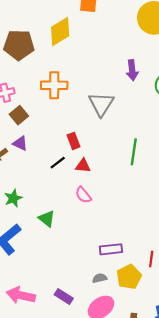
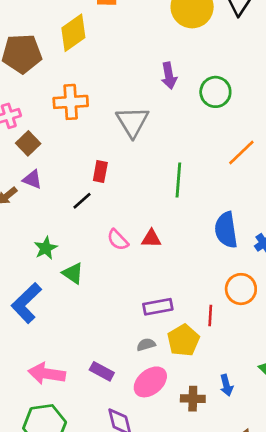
red rectangle: (74, 141) -> (100, 171), turned 35
red triangle: (83, 166) -> (151, 239), moved
green star: (13, 198) -> (46, 248), moved

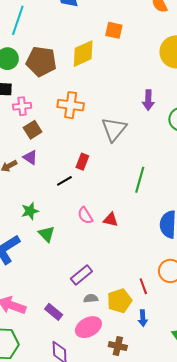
purple rectangle: (158, 307) -> (81, 275), moved, turned -40
red line: (210, 316) -> (143, 286), turned -35
blue arrow: (226, 385) -> (143, 318), moved

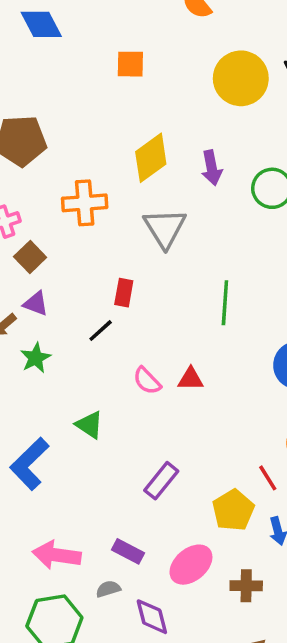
yellow diamond: (83, 54) -> (151, 158), moved
green star: (30, 211) -> (36, 358), moved
gray semicircle: (91, 298) -> (108, 589), moved

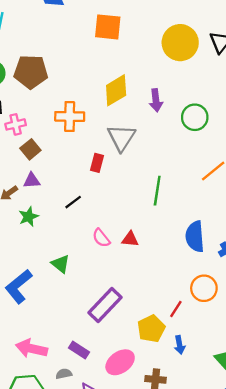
orange square: (130, 64) -> (108, 27), size x1.4
red rectangle: (124, 293) -> (97, 163), moved
purple triangle: (36, 304) -> (32, 181), turned -30
red line: (268, 478) -> (176, 309), turned 60
purple rectangle: (161, 481) -> (105, 305), size x1.4

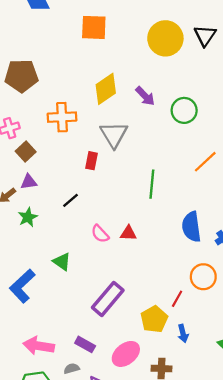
purple arrow: (156, 100) -> (145, 96), turned -35

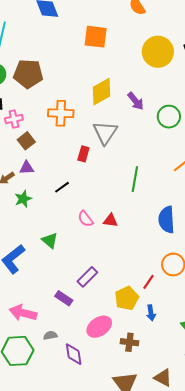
purple rectangle: (108, 299) -> (87, 277), size x0.7
purple rectangle: (85, 344) -> (64, 298), moved

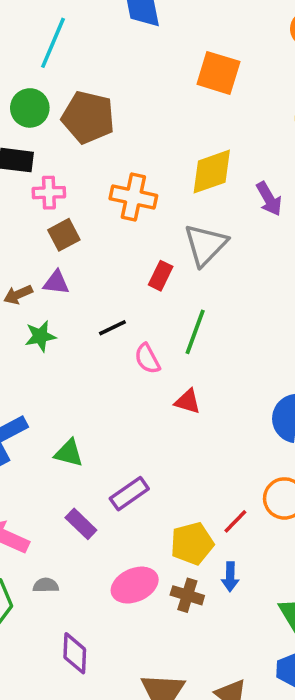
green line: (135, 179) -> (195, 332), moved
pink semicircle: (85, 219) -> (147, 359), moved
green triangle: (50, 240) -> (69, 453), moved, turned -36
brown cross: (129, 342) -> (187, 595), moved
purple diamond: (74, 354) -> (75, 653), moved

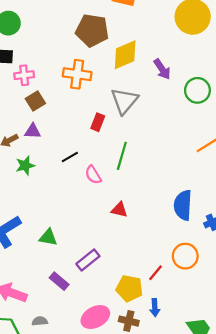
brown pentagon: (88, 117) -> (92, 30), moved
red triangle: (188, 401) -> (119, 210), moved
yellow pentagon: (192, 543) -> (129, 288), turned 30

